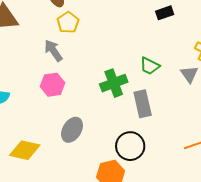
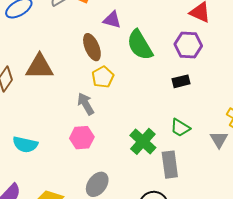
black rectangle: (165, 13) -> (181, 81), moved
green cross: (114, 83) -> (143, 141), turned -32

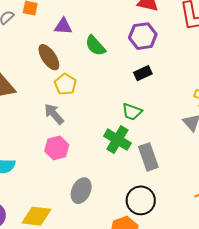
green semicircle: (140, 45) -> (95, 46), size x0.7
green trapezoid: (180, 128) -> (132, 112), moved

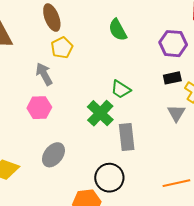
purple hexagon: (143, 36) -> (173, 44), moved
green semicircle: (95, 46) -> (118, 30), moved
black rectangle: (143, 73) -> (172, 78), moved

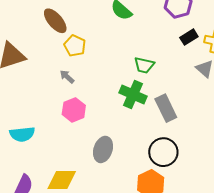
gray arrow: (44, 74) -> (67, 77), size x0.7

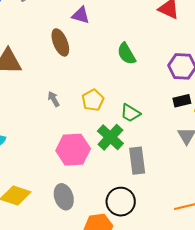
yellow pentagon: (75, 46) -> (93, 100), moved
pink hexagon: (74, 110) -> (73, 150), moved, size x1.4
gray ellipse: (103, 149) -> (64, 197), moved, turned -55

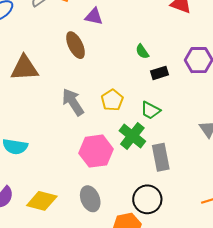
green semicircle: (126, 54) -> (142, 51), size x0.7
gray arrow: (54, 99) -> (73, 102), size x1.8
black rectangle: (182, 101) -> (160, 73), moved

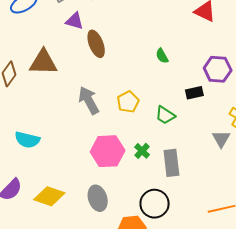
purple triangle: (94, 16) -> (75, 21), moved
black rectangle: (160, 73) -> (194, 93), moved
green cross: (132, 136) -> (142, 151), moved, size x0.6

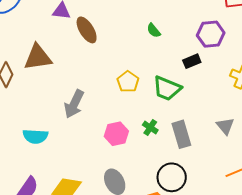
gray arrow: (89, 100) -> (74, 104), moved, turned -116
green trapezoid: (165, 115) -> (167, 88), size x1.4
gray triangle: (221, 139) -> (225, 126), moved
pink hexagon: (108, 151) -> (116, 134), size x0.7

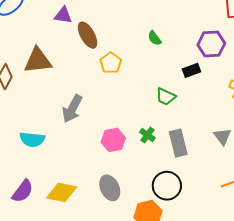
yellow pentagon: (128, 82) -> (111, 63), moved
green trapezoid: (167, 88) -> (166, 97), size x0.7

